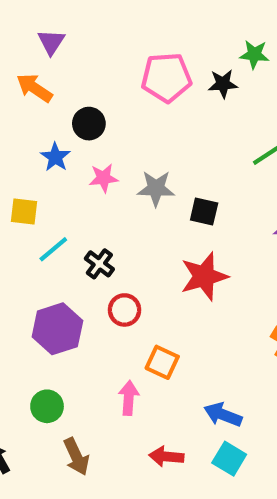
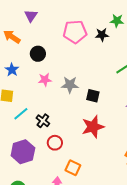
purple triangle: (51, 42) -> (31, 16), moved
blue star: (55, 157) -> (12, 70), moved

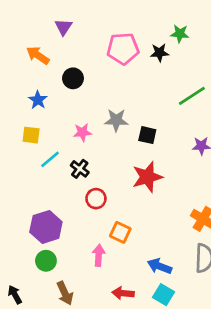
pink star: (45, 80) -> (82, 132), moved
purple hexagon: (23, 152) -> (46, 227), moved

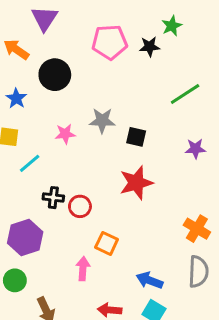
purple triangle: (64, 27) -> (44, 18), size x1.4
green star: (180, 34) -> (172, 26), turned -30
black circle: (73, 78) -> (55, 75), size x1.4
black cross: (80, 169) -> (53, 198), moved, turned -30
green circle: (46, 261) -> (15, 280), moved

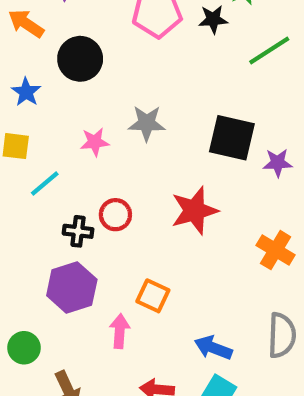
green line: (185, 94) -> (269, 50), moved
black square: (136, 137) -> (232, 138), moved, size x1.6
red circle: (80, 206) -> (115, 215), moved
orange cross: (197, 229) -> (276, 250), moved
purple hexagon: (25, 237) -> (72, 287), moved

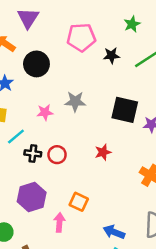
black star: (213, 19) -> (111, 55), moved
red star: (194, 211) -> (103, 152), size x0.6
black cross: (78, 231) -> (33, 153), moved

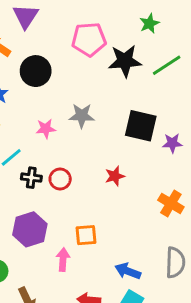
black star: (111, 55) -> (125, 61), size x1.6
orange square: (79, 202) -> (86, 235), turned -30

